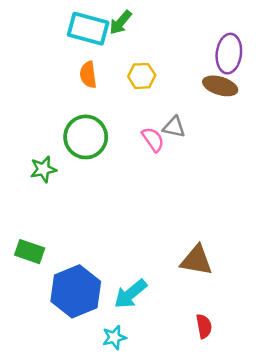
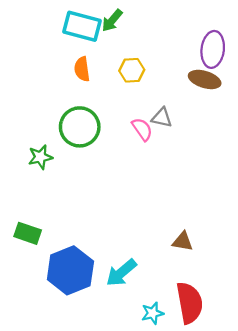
brown triangle: (196, 260) -> (183, 241), size x0.7
red semicircle: (204, 326) -> (190, 303), size x1.8
cyan star: (114, 337) -> (153, 313), moved

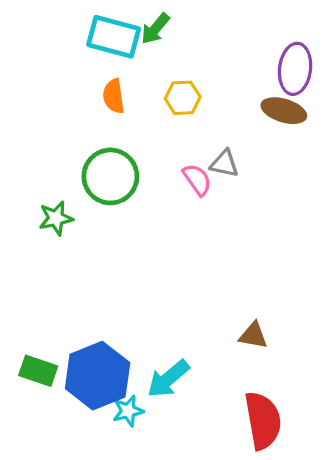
green rectangle: (28, 233) -> (38, 371), moved
cyan star: (153, 313) -> (128, 411), moved

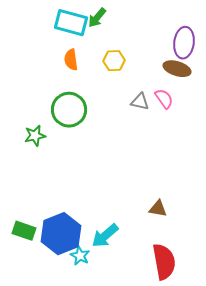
pink semicircle: (197, 180) -> (164, 99), moved
cyan star: (128, 411) -> (80, 256), turned -30

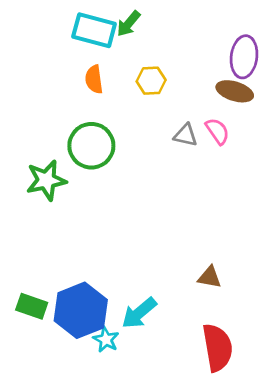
green star: (35, 136) -> (46, 180), size x1.4

